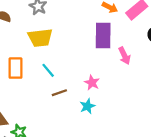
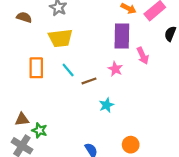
pink star: (92, 83) -> (115, 69), moved
brown line: (59, 93) -> (89, 81), moved

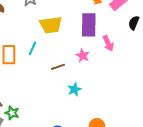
yellow trapezoid: (60, 38) -> (51, 25), moved
cyan line: (68, 70) -> (32, 48), moved, turned 64

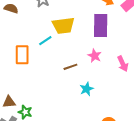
pink arrow: (108, 43) -> (123, 64), moved
cyan line: (32, 48) -> (45, 41), moved, turned 32

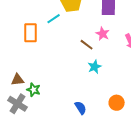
brown line: (70, 67) -> (87, 45), moved, turned 56

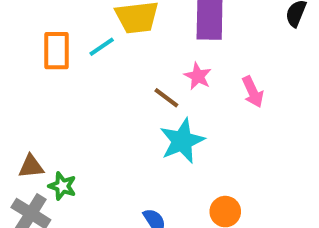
orange rectangle: (31, 33) -> (56, 51), moved
cyan star: (95, 67) -> (182, 141), size x1.6

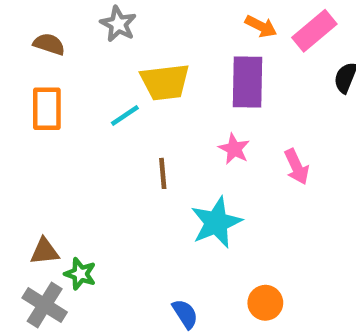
orange rectangle: (56, 51) -> (47, 109), moved
brown line: (166, 98) -> (163, 173), moved, turned 48

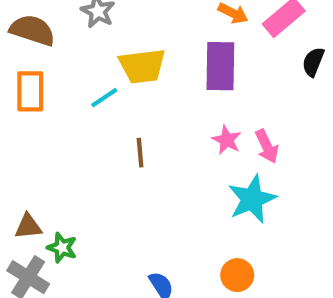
brown semicircle: (49, 44) -> (32, 30), size x1.5
pink star: (234, 149) -> (227, 140), moved
cyan star: (216, 222) -> (252, 199), moved

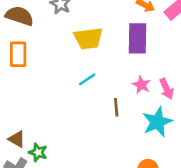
cyan line: (104, 98) -> (87, 79), moved
brown line: (140, 153) -> (116, 107), moved
brown triangle: (28, 227) -> (17, 139), turned 36

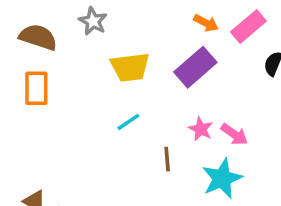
purple rectangle: (137, 38) -> (195, 67), turned 48
pink arrow: (167, 89) -> (234, 134), turned -30

